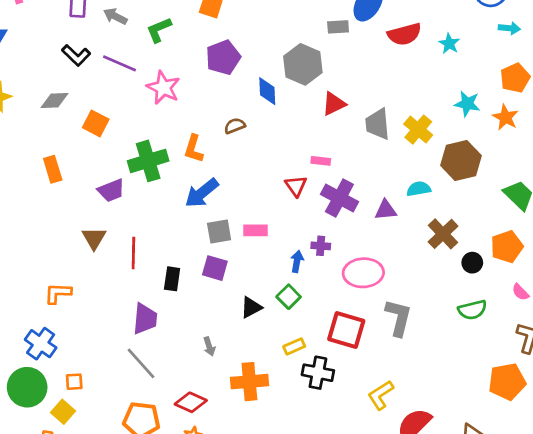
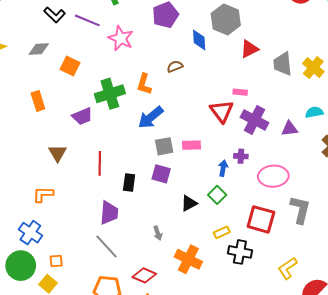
red triangle: (296, 186) -> (222, 111), size x1.4
brown triangle: (94, 238) -> (58, 153), moved
orange cross: (249, 382) -> (188, 259), turned 32

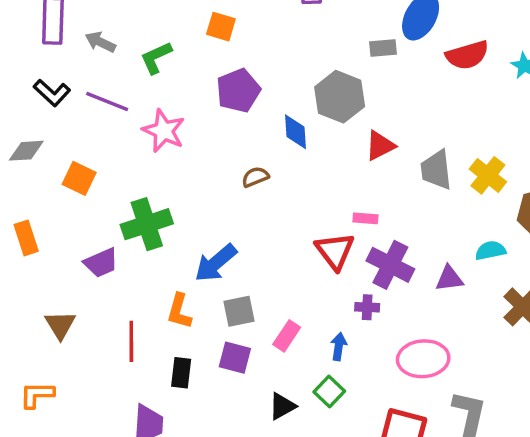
orange L-shape: (144, 84) -> (179, 311), moved
pink rectangle: (192, 145) -> (287, 336), moved, turned -54
purple cross: (241, 156) -> (367, 307), moved

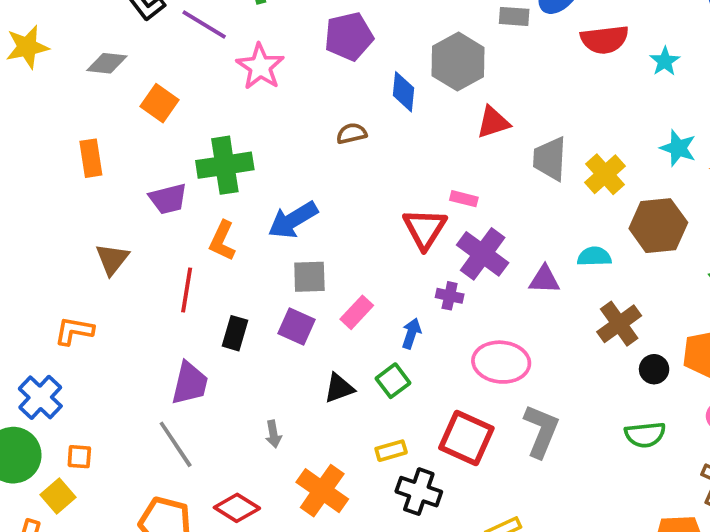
orange L-shape: (179, 311) -> (222, 241), moved

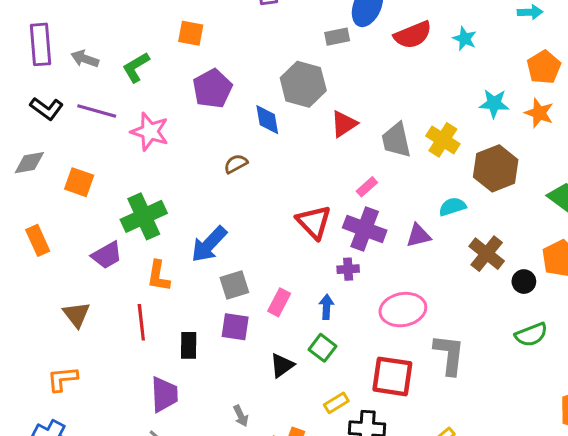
pink rectangle: (464, 199) -> (367, 187), moved, turned -40

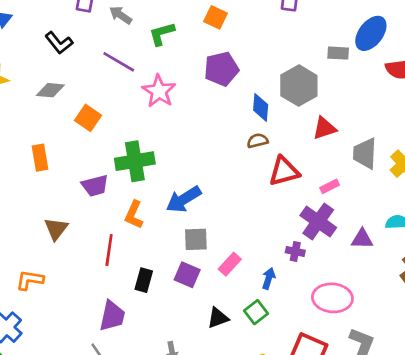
black L-shape: (47, 109) -> (59, 43), moved
brown semicircle: (236, 164) -> (257, 141), moved
red triangle: (314, 222) -> (284, 171), moved, turned 44

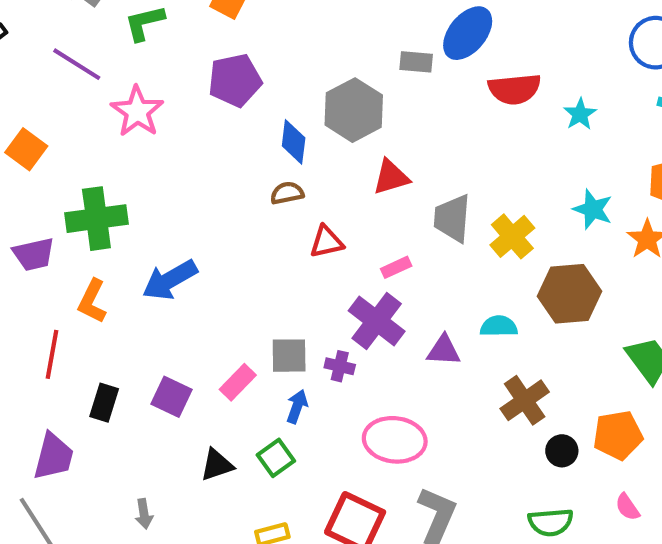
red triangle: (284, 171) -> (326, 242), size x0.7
gray square: (196, 239) -> (289, 356), moved

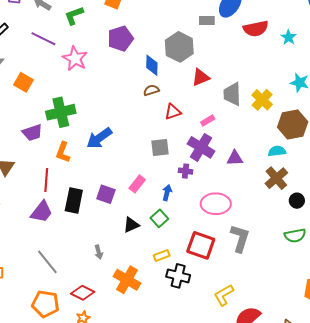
cyan semicircle: (499, 326) -> (277, 151), moved
gray square: (289, 356) -> (160, 147), moved
black rectangle: (104, 403) -> (74, 201), size x1.4
purple trapezoid: (54, 456) -> (42, 212), moved, turned 30

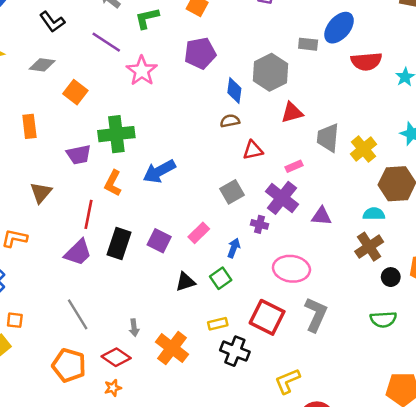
gray square: (160, 147) -> (232, 192), turned -30
gray arrow: (99, 252) -> (134, 328), moved

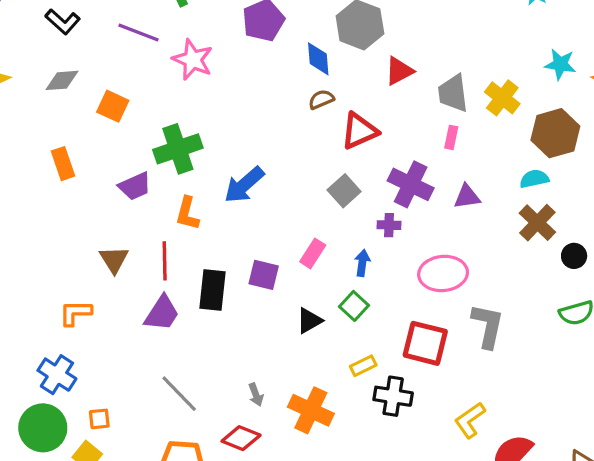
red triangle: (253, 150) -> (359, 131), size x1.4
pink rectangle: (294, 166) -> (451, 137), moved, turned -42
brown triangle: (41, 193) -> (114, 260), moved

